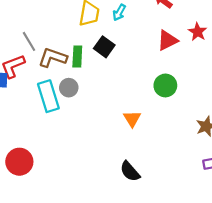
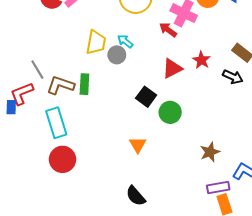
cyan arrow: (119, 12) -> (125, 41), turned 98
black square: (104, 47) -> (146, 97), moved
gray circle: (69, 88) -> (117, 55), moved
red circle: (19, 162) -> (62, 159), moved

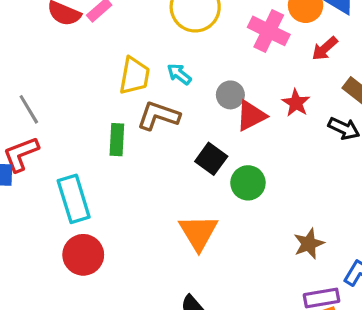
red arrow: (168, 30) -> (325, 49), moved, turned -78
gray circle: (117, 55) -> (230, 95), moved
gray line: (37, 70) -> (29, 109), moved
brown L-shape: (60, 85) -> (158, 116), moved
orange triangle: (138, 145) -> (198, 232), size x1.5

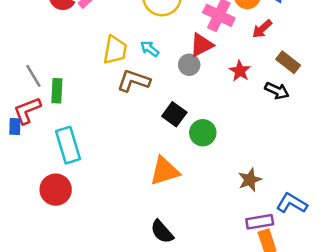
red triangle: (251, 116) -> (202, 45), moved
green rectangle: (117, 140) -> (57, 91), moved
orange triangle: (198, 232) -> (164, 171), turned 44
red circle: (83, 255) -> (56, 190), moved

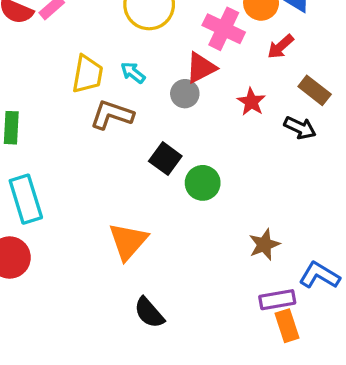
orange triangle: (164, 171) -> (128, 241), moved, turned -32

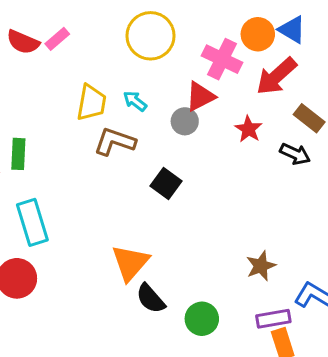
red arrow: (281, 47) -> (276, 76), size x1.6
green circle: (203, 183) -> (202, 319), moved
black semicircle: (149, 313) -> (151, 299), moved

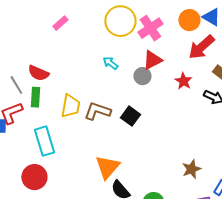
red semicircle: (23, 42) -> (38, 73), moved
pink cross: (222, 59) -> (150, 28), moved, turned 30
yellow trapezoid: (91, 103) -> (70, 106), moved
brown L-shape: (115, 142) -> (97, 111), moved

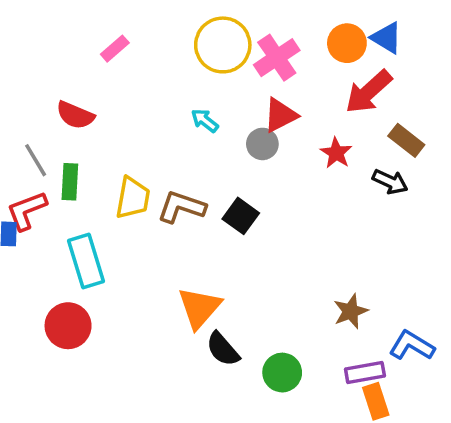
red semicircle: (38, 73) -> (75, 115), moved

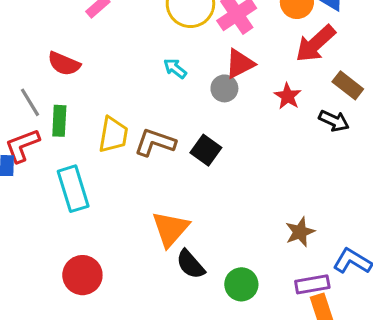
red circle: (68, 326) -> (82, 275), moved

